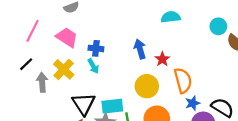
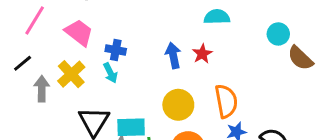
red star: (162, 59) -> (202, 54), moved

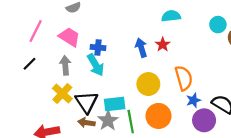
cyan arrow: (110, 73) -> (96, 65), size x1.5
yellow cross: (71, 74) -> (62, 93), moved
gray arrow: (42, 89) -> (65, 65), moved

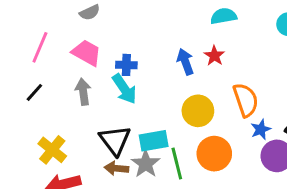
yellow cross: (62, 93) -> (52, 150), moved

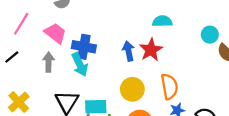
red star: (214, 56) -> (151, 50), size x1.5
blue cross: (126, 65) -> (84, 47), size x1.5

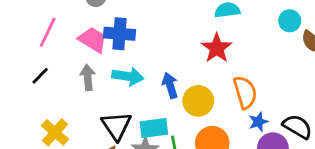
blue cross: (84, 47) -> (120, 34), moved
blue arrow: (128, 51) -> (170, 85), moved
cyan arrow: (80, 65) -> (128, 76), turned -50

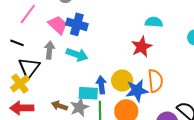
black line: (40, 76) -> (17, 43), turned 56
blue arrow: (170, 85) -> (101, 85), moved
blue star: (258, 122) -> (137, 90), moved, size x1.6
black triangle: (116, 126) -> (29, 68), moved

